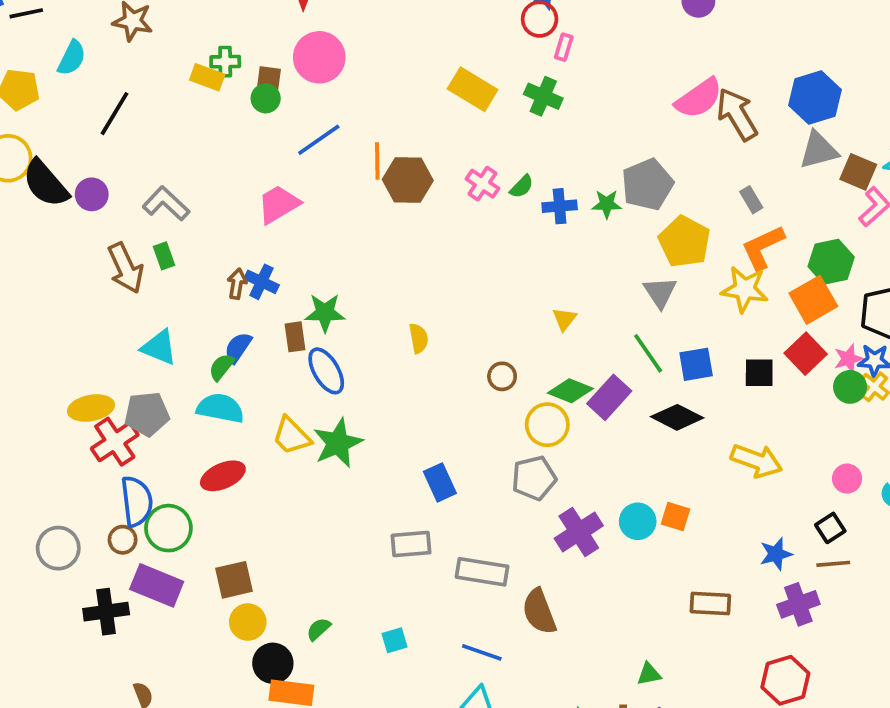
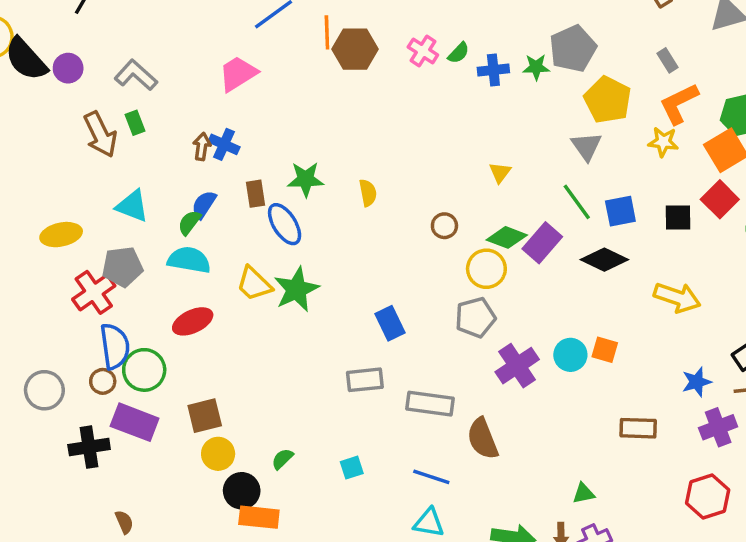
yellow star: (745, 289) -> (663, 142), size x0.7
green star: (325, 313) -> (306, 179), moved
yellow ellipse: (91, 408) -> (61, 235), moved

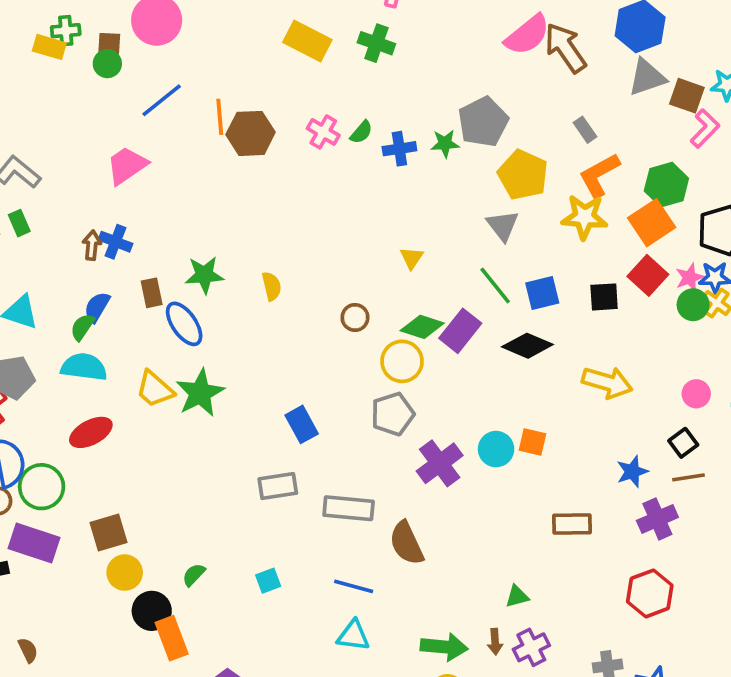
yellow star: (663, 142) -> (584, 217), size x1.4
orange rectangle: (259, 517) -> (172, 638), turned 66

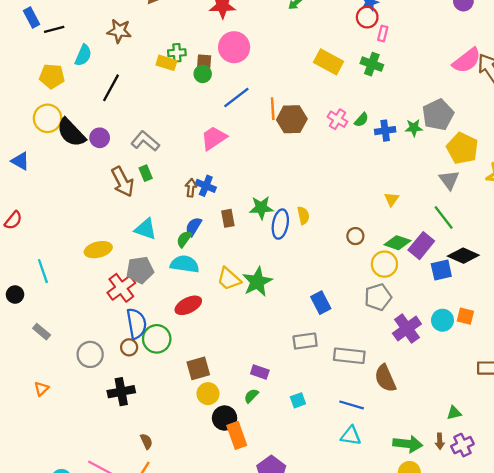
blue square: (542, 293) -> (441, 270), moved
blue ellipse: (184, 324) -> (280, 224), moved, turned 44
purple rectangle: (34, 543) -> (260, 372), moved, size x0.6

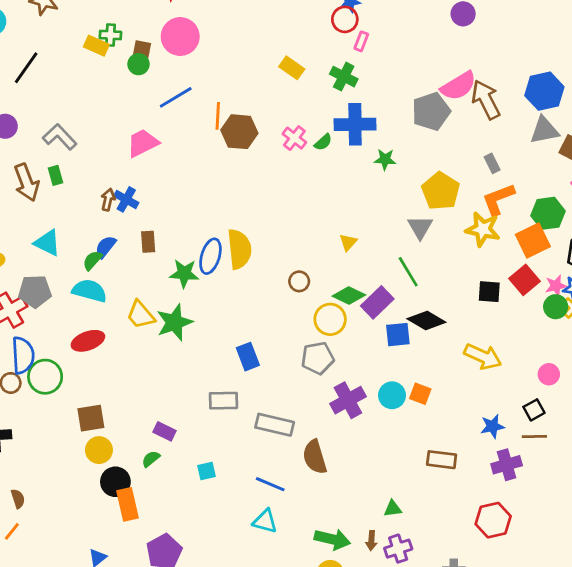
yellow rectangle: (328, 62) -> (292, 68), size x0.7
gray pentagon: (438, 115) -> (431, 111), moved
blue cross: (385, 131) -> (355, 124), moved, size x1.6
green star: (261, 208) -> (184, 273), moved
yellow semicircle: (303, 215) -> (239, 249), size x1.8

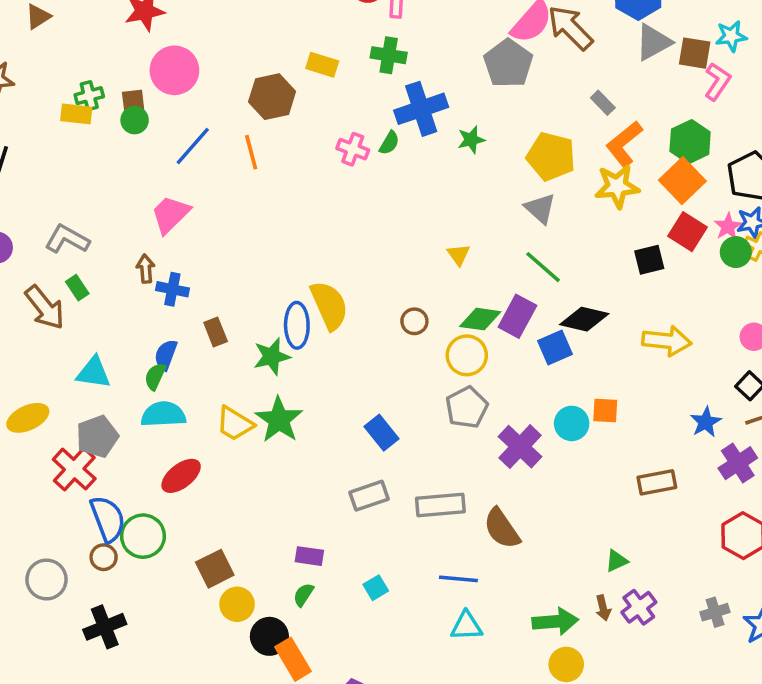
brown hexagon: (239, 132) -> (272, 97), moved
brown arrow: (108, 200) -> (146, 269), moved

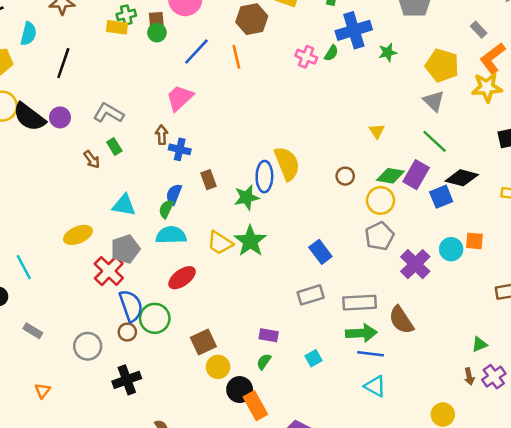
brown arrow: (45, 307) -> (92, 159), size x0.6
green arrow: (555, 622) -> (361, 333), moved
cyan triangle: (466, 626) -> (375, 386), turned 30

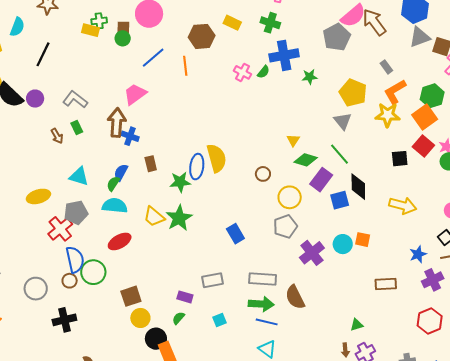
brown arrow: (162, 135) -> (117, 123), size x1.8
green diamond: (390, 176) -> (306, 160), moved
black diamond: (462, 178) -> (358, 187), turned 68
gray rectangle: (311, 295) -> (213, 280), moved

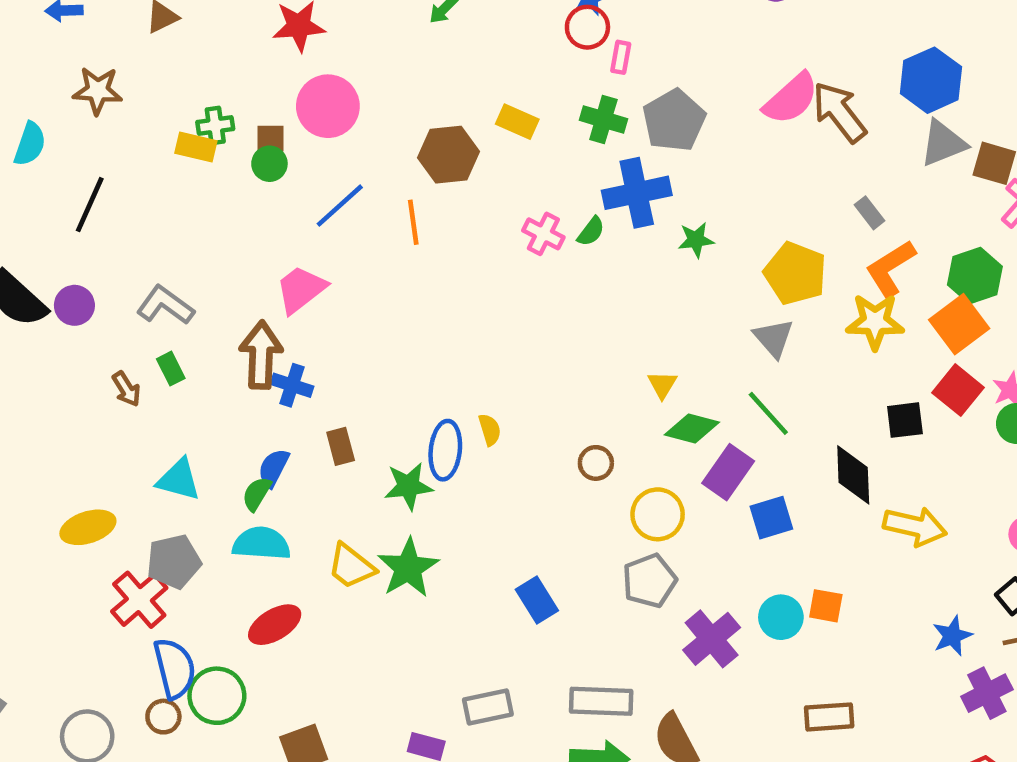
gray pentagon: (337, 37) -> (674, 120), moved
yellow semicircle: (217, 158) -> (490, 430), size x0.5
black diamond: (358, 187) -> (853, 475), moved
brown rectangle: (386, 284) -> (829, 717), moved

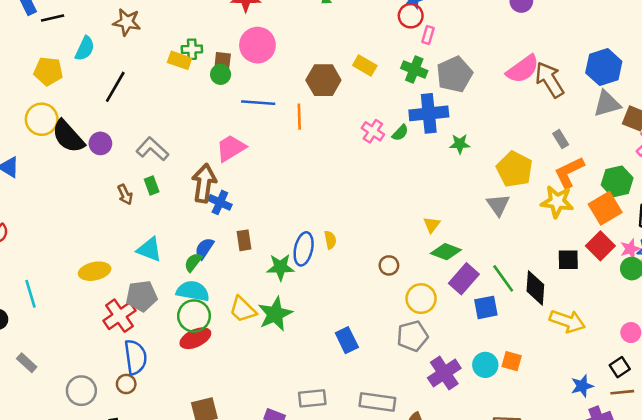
blue line: (340, 206) -> (258, 103), turned 40
green line: (768, 413) -> (503, 278), moved
green circle: (217, 696) -> (194, 316), moved

